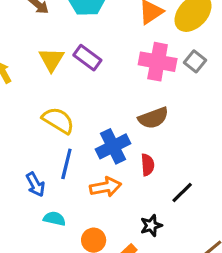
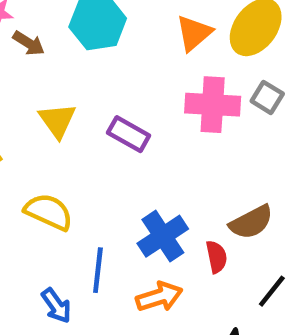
purple rectangle: (87, 58) -> (129, 134), moved
brown semicircle: (153, 118) -> (251, 222), moved
yellow semicircle: (58, 120) -> (49, 212), moved

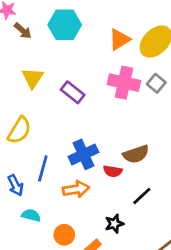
yellow semicircle: (49, 212) -> (19, 130), turned 88
red semicircle: (216, 257) -> (113, 171), turned 102

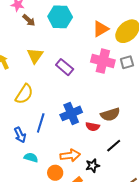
gray square: (156, 83) -> (127, 62), turned 32
orange arrow: (76, 189) -> (70, 155), moved

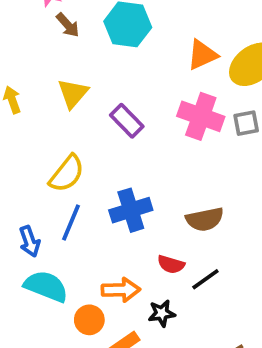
yellow semicircle: (24, 94) -> (67, 174), moved
red semicircle: (93, 127) -> (171, 264), moved
cyan semicircle: (31, 157) -> (46, 286), size x1.6

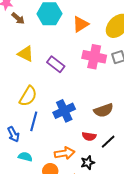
orange triangle: (202, 55) -> (81, 24), moved
yellow triangle: (73, 93) -> (26, 54), turned -36
cyan semicircle: (46, 286) -> (25, 157), size x0.6

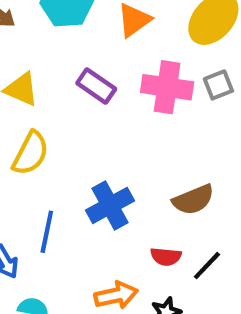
purple rectangle: (56, 64) -> (96, 86), moved
yellow semicircle: (28, 96) -> (31, 153), moved

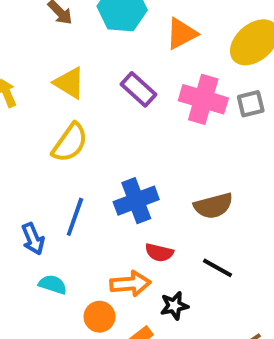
red semicircle: (166, 257) -> (159, 253), moved
black line: (207, 266) -> (218, 268), turned 68

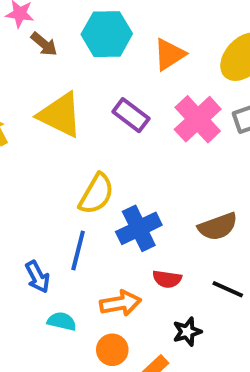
yellow triangle: (69, 83) -> (60, 115), size x1.4
pink cross: (203, 99) -> (198, 119), turned 36
yellow semicircle: (70, 143) -> (96, 194), moved
orange arrow: (130, 284) -> (120, 303), moved

